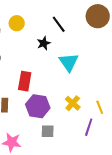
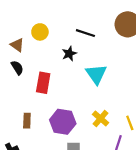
black line: (59, 24) -> (85, 33), turned -36
red rectangle: (25, 81) -> (43, 83), moved

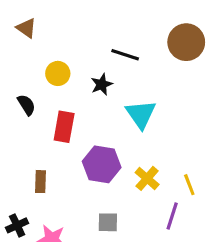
yellow circle: (40, 32) -> (58, 73), moved
brown triangle: (17, 45) -> (26, 28), moved
purple hexagon: (63, 122) -> (102, 164), moved

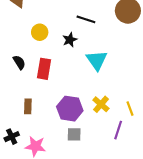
black semicircle: (26, 105) -> (19, 62), moved
purple hexagon: (102, 164) -> (70, 109), moved

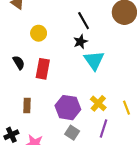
black line: (86, 19) -> (84, 21), turned 42
black star: (70, 40) -> (80, 42), moved
purple line: (118, 130) -> (103, 128), moved
gray square: (74, 134) -> (72, 133), turned 32

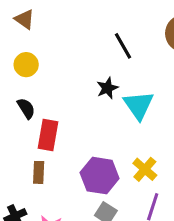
yellow circle: (39, 33) -> (26, 65), moved
black star: (80, 42) -> (107, 88), moved
red rectangle: (43, 69) -> (48, 135), moved

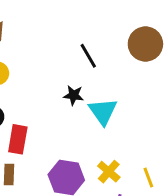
black star: (107, 88) -> (74, 95), turned 30

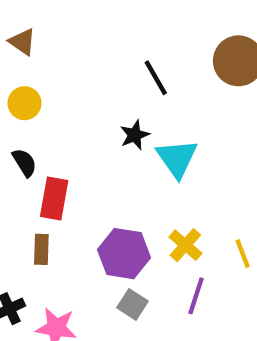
black star: (74, 95) -> (135, 135), turned -30

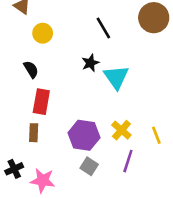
yellow circle: (24, 103) -> (43, 33), moved
black semicircle: (24, 163) -> (31, 69), moved

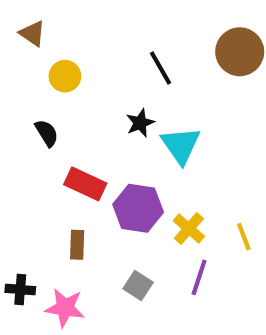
red rectangle: (41, 102) -> (85, 184), moved, turned -75
brown rectangle: (34, 133) -> (77, 245), moved
purple hexagon: (84, 135) -> (138, 208), moved
black cross: (14, 169) -> (20, 290), turned 30

